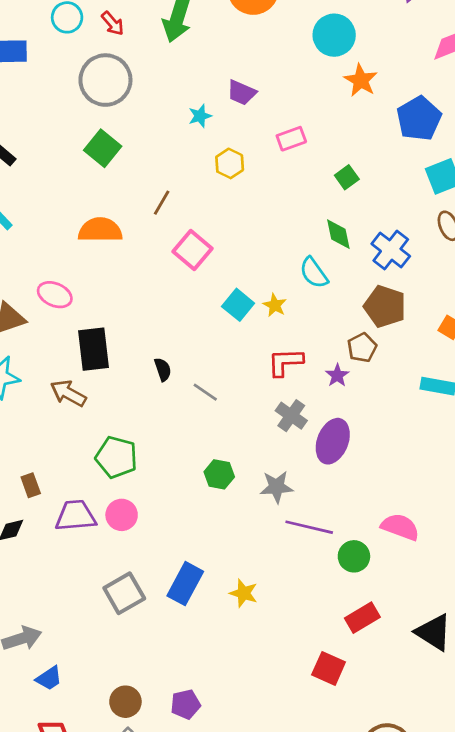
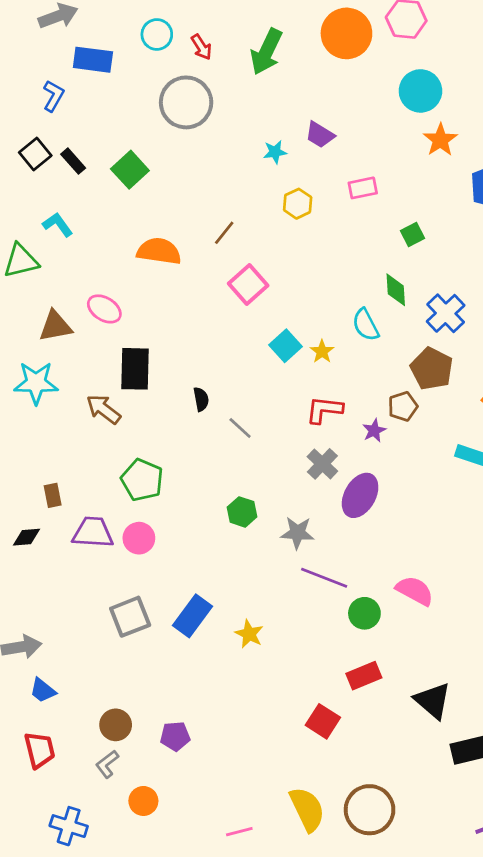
green square: (103, 148) -> (130, 170), moved
blue trapezoid: (49, 678) -> (43, 690), turned 64

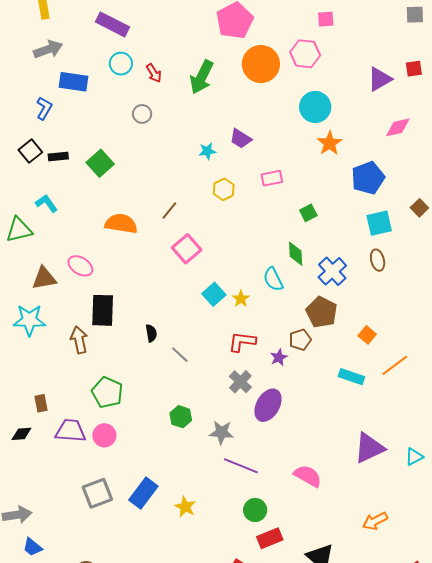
gray circle: (186, 102) -> (142, 114), size x0.5
black rectangle: (73, 161) -> (58, 156), turned -54
brown arrow: (103, 409) -> (79, 340), turned 40
green circle: (364, 613) -> (255, 510), moved

